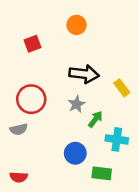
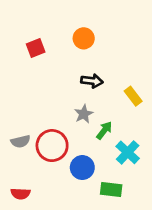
orange circle: (77, 25) -> (84, 38), moved
black arrow: (84, 74) -> (92, 81), size x0.7
red circle: (31, 99) -> (52, 146), moved
cyan cross: (117, 139) -> (128, 152), turned 35

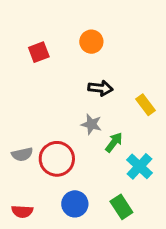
gray star: (84, 114) -> (91, 124), turned -30
blue circle: (82, 168) -> (75, 204), moved
green rectangle: (111, 189) -> (121, 207), turned 50

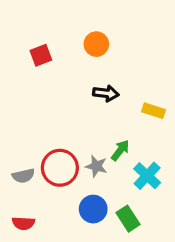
yellow rectangle: (145, 105) -> (153, 111), turned -35
gray star: (91, 124) -> (96, 166), moved
gray semicircle: (22, 154) -> (23, 176), moved
blue circle: (75, 204) -> (93, 209), moved

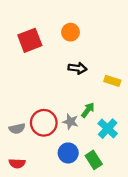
red square: (41, 55) -> (30, 40), size x1.5

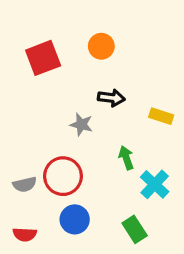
green arrow: (88, 110) -> (126, 158), turned -56
gray star: (70, 122) -> (81, 125), moved
blue circle: (68, 153) -> (75, 219), moved

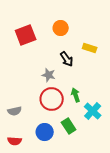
black arrow: (111, 98) -> (67, 59), turned 49
yellow rectangle: (161, 116) -> (90, 48), moved
red circle: (63, 176) -> (52, 99), moved
green rectangle: (135, 229) -> (69, 126), moved

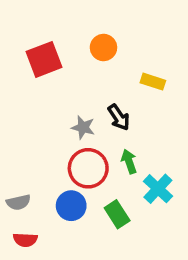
black arrow: (67, 59) -> (119, 117), moved
gray semicircle: (15, 111) -> (18, 202), moved
blue circle: (45, 132) -> (71, 206), moved

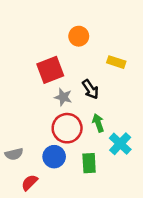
red square: (44, 59) -> (50, 70), moved
green rectangle: (117, 214) -> (89, 163), turned 30
red semicircle: (25, 240) -> (30, 183), moved, turned 132

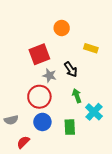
red circle: (67, 128) -> (39, 97), moved

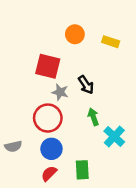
yellow rectangle: (91, 48) -> (111, 42), moved
red square: (39, 54) -> (48, 66), turned 35
green rectangle: (70, 127) -> (82, 170), moved
red semicircle: (23, 142) -> (49, 173), moved

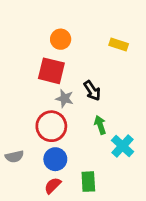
orange circle: (75, 34) -> (61, 39), moved

